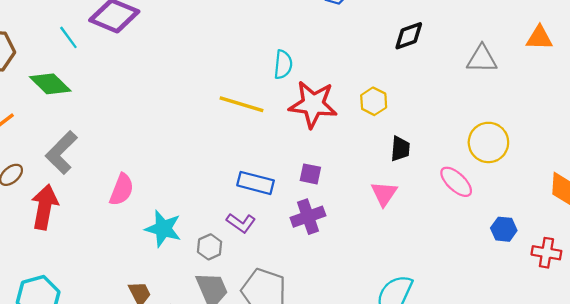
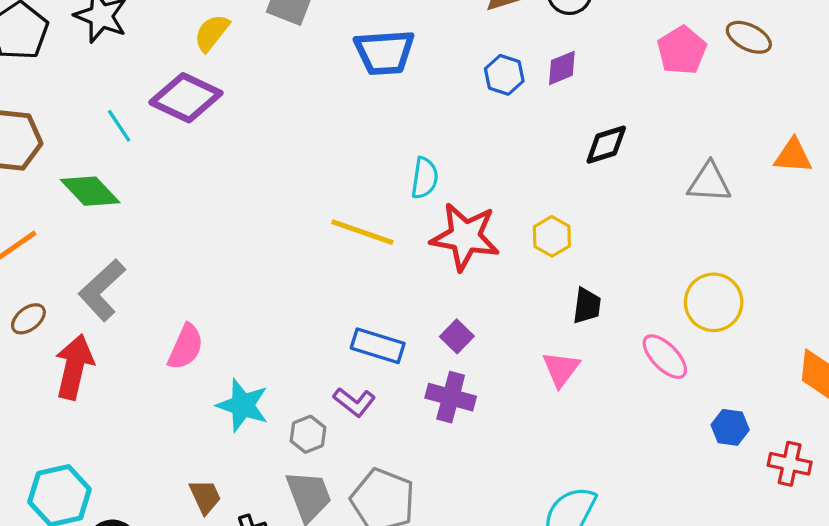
purple square: (310, 174) -> (457, 336), turned 30
purple cross: (308, 217) -> (451, 397), turned 32

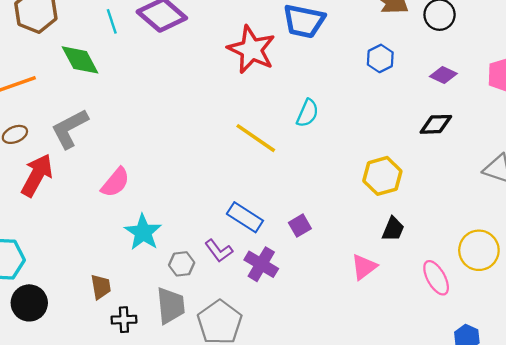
purple diamond: (562, 68) -> (443, 75), moved, turned 32
yellow hexagon: (552, 236) -> (382, 176), size x1.4
red star: (465, 237) -> (252, 50), moved
purple cross: (451, 397) -> (261, 264), moved

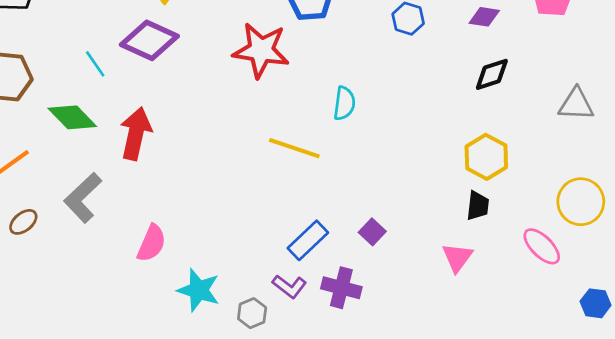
red arrow: (37, 175) -> (136, 134), moved
yellow hexagon: (382, 176) -> (486, 157), moved
blue rectangle: (245, 217) -> (308, 240), turned -60

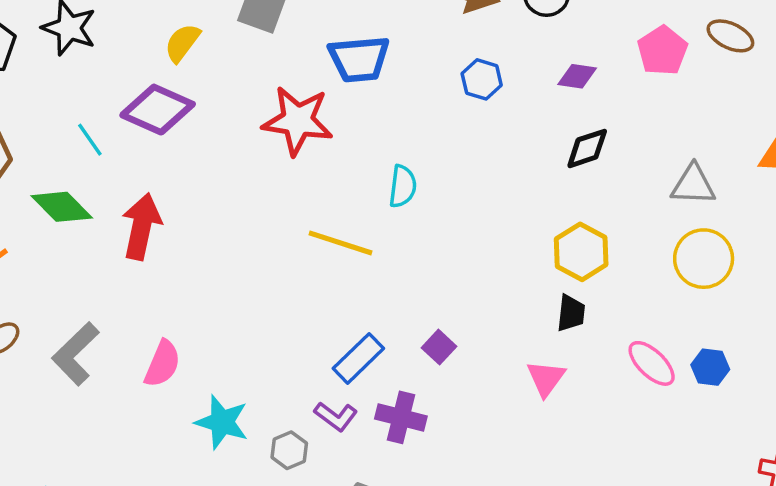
gray L-shape: (83, 198) -> (76, 354), moved
yellow circle: (581, 202) -> (704, 259), moved
blue hexagon: (596, 303) -> (710, 367), moved

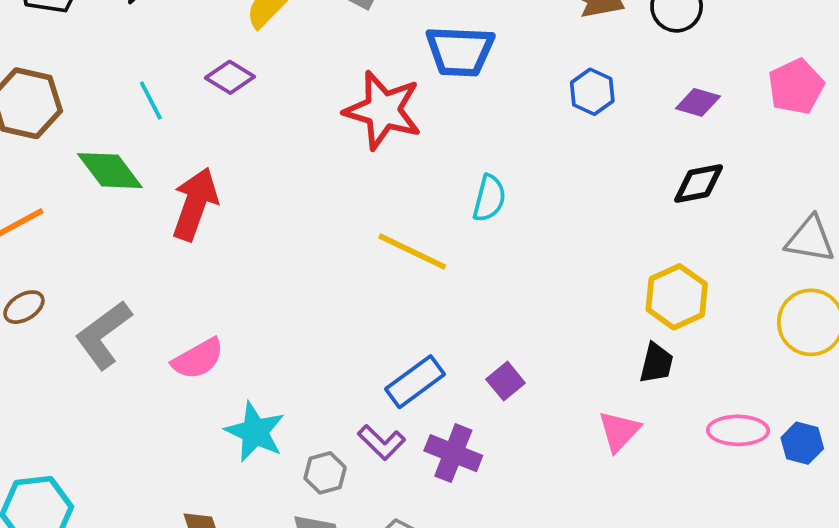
purple diamond: (158, 110) -> (230, 77), size x0.6
pink ellipse: (652, 363) -> (738, 430), turned -51
pink semicircle: (162, 364) -> (198, 359), turned 30

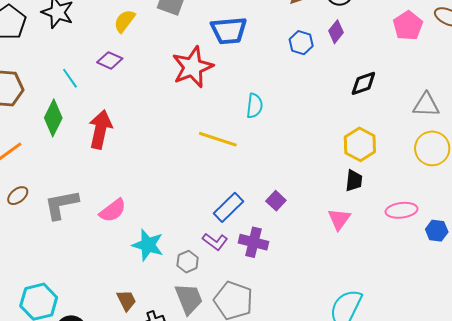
purple diamond: (698, 102) -> (336, 32), moved, turned -60
red star: (383, 110) -> (193, 67), turned -30
green diamond: (110, 171) -> (53, 118), turned 72
gray L-shape: (103, 335) -> (61, 205), turned 33
blue hexagon: (802, 443) -> (437, 231), moved

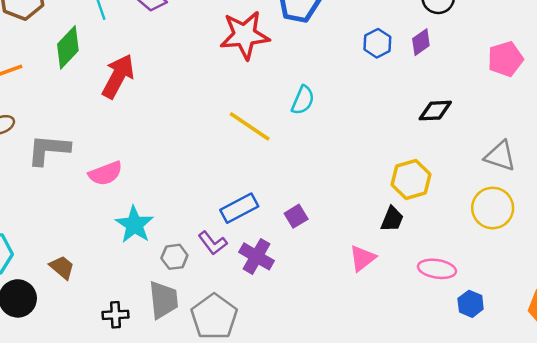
brown trapezoid: (126, 300) -> (62, 267), moved, turned -40

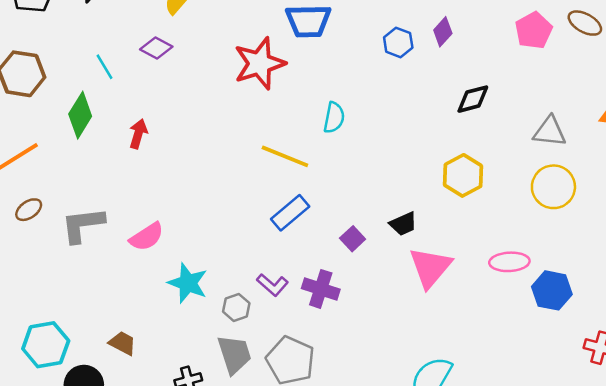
red arrow: (118, 76) -> (138, 134), size x0.6
blue rectangle: (239, 208) -> (290, 213), moved
black trapezoid: (392, 219) -> (403, 224), moved, turned 56
pink triangle: (362, 258) -> (430, 267), size x1.5
blue hexagon: (471, 304) -> (552, 290), size x1.4

